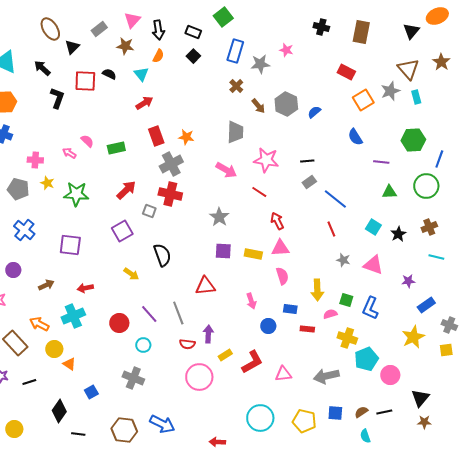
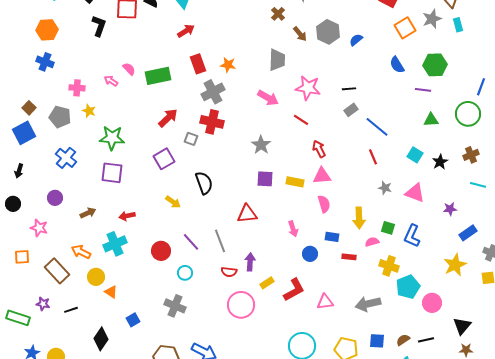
green hexagon: (413, 140) -> (435, 65), moved
green rectangle: (116, 148) -> (158, 76), size x1.4
green star: (76, 194) -> (112, 138), moved

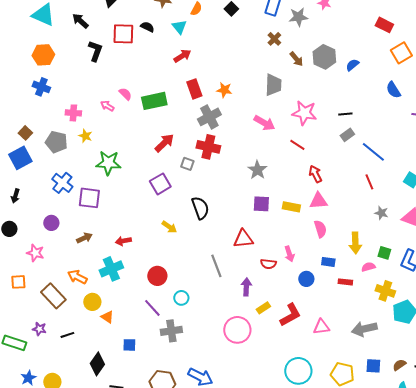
purple square: (112, 173) -> (89, 198), moved
purple line: (191, 242) -> (152, 308), moved
red semicircle: (229, 272) -> (268, 264), moved
gray cross: (175, 306) -> (171, 331), turned -30
blue square: (133, 320) -> (129, 345), turned 32

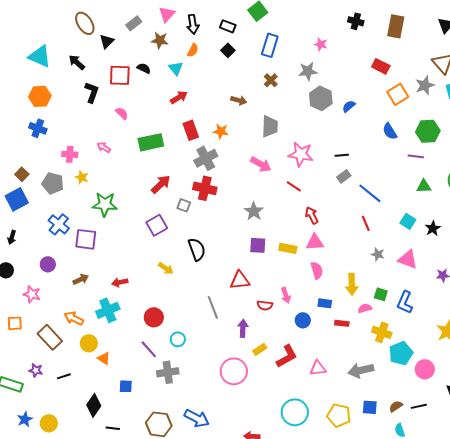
gray star: (298, 17) -> (308, 71), moved
brown arrow: (296, 59) -> (239, 100), moved, turned -35
pink semicircle: (125, 94) -> (122, 113), moved

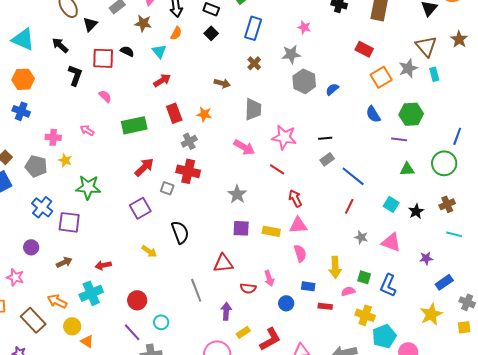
gray cross: (206, 158) -> (189, 141), size x0.7
red line: (366, 223) -> (349, 206), turned 49

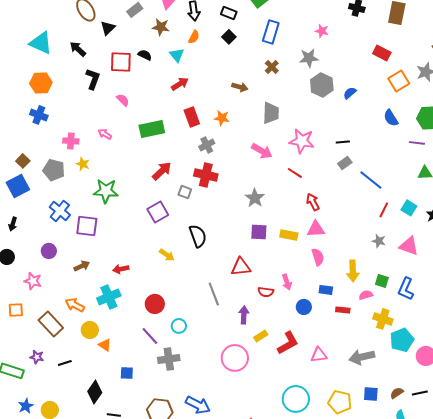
red line: (349, 206) -> (384, 210), moved

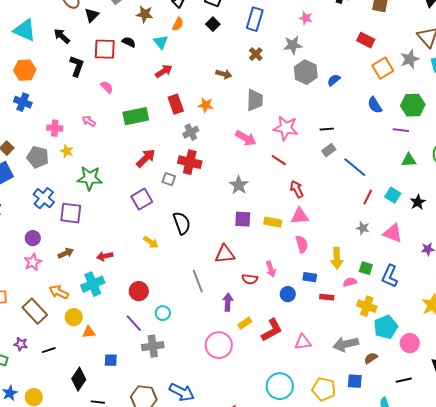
pink star: (33, 281) -> (33, 262), moved, turned 30
orange triangle: (105, 345) -> (89, 332), turned -40
brown semicircle: (397, 393) -> (371, 358), moved

